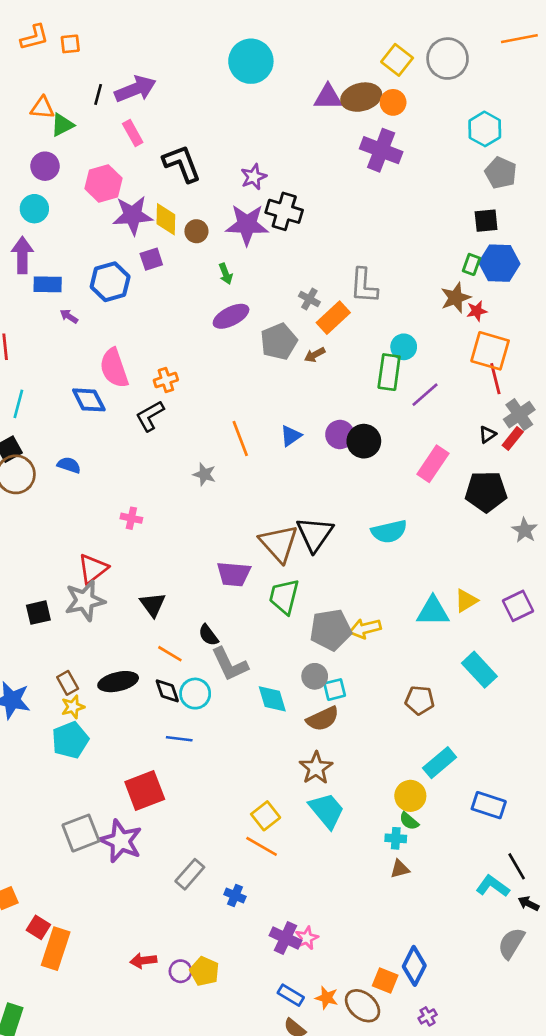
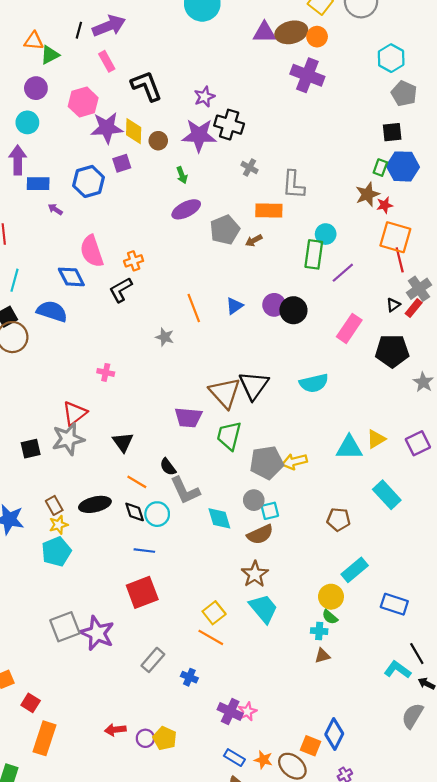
gray cross: (309, 299) -> (249, 168), moved
orange rectangle: (333, 318) -> (269, 210), turned 44
blue semicircle: (69, 465) -> (52, 311), moved, size x1.6
red square: (145, 791) -> (142, 592), moved
orange rectangle: (56, 949) -> (45, 738), moved

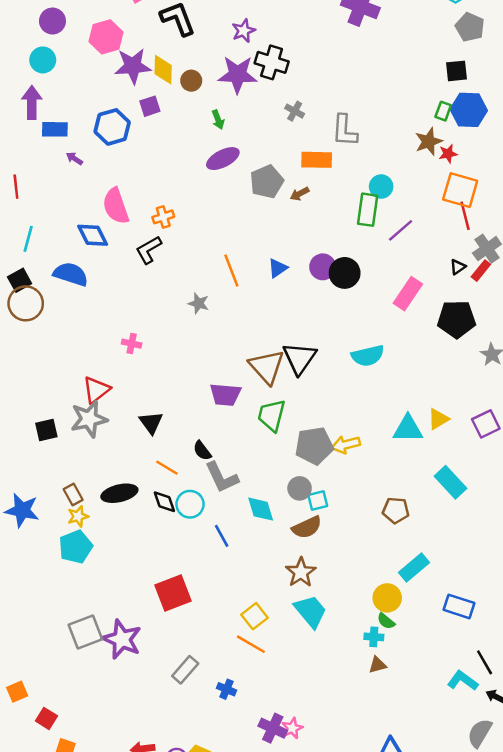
blue line: (144, 551) -> (222, 536), moved, turned 54

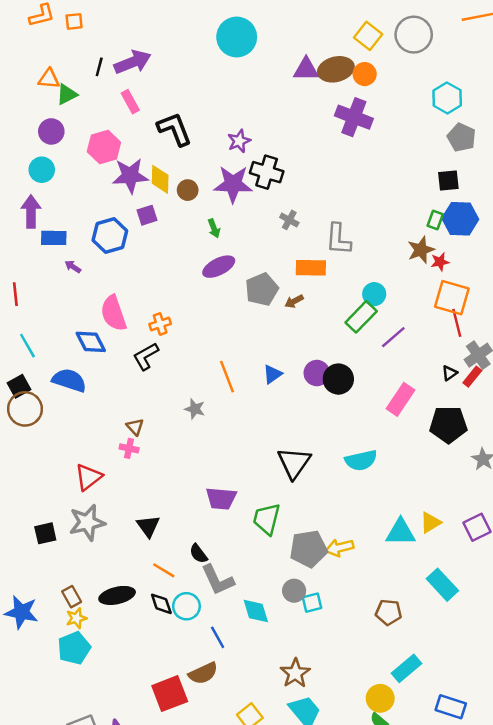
green rectangle: (368, 210) -> (361, 317), turned 36
cyan line: (28, 239) -> (27, 346), turned -45
brown triangle: (267, 367) -> (135, 427), moved, size x0.5
red triangle: (96, 390) -> (88, 477), moved
brown semicircle: (307, 527) -> (203, 673), moved

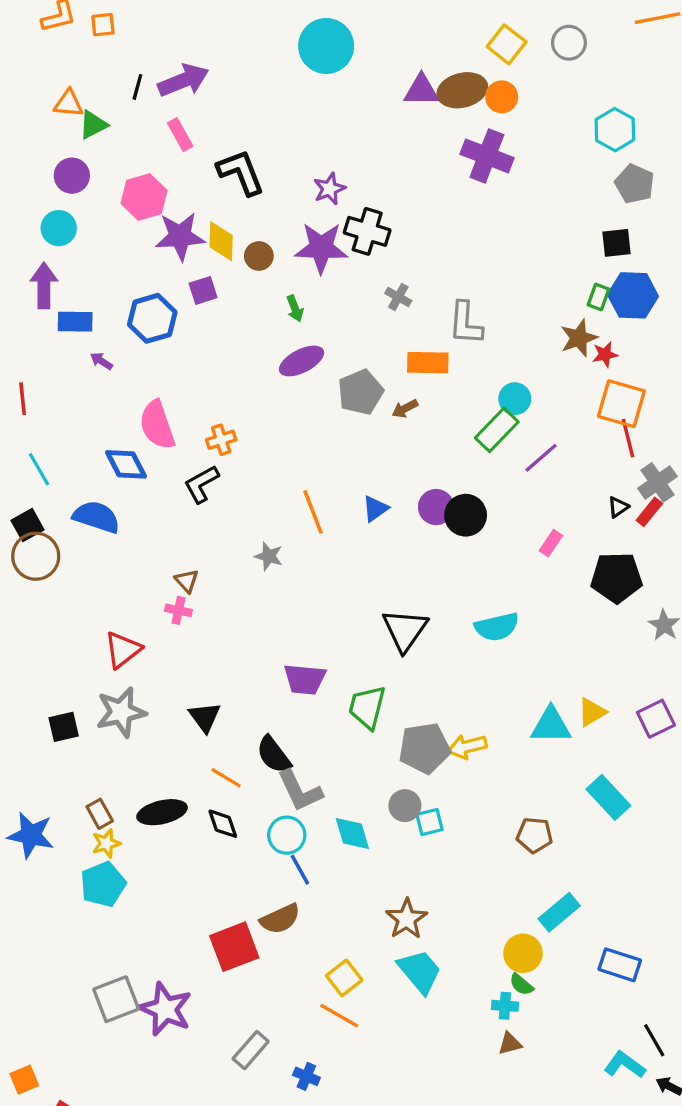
gray circle: (414, 35) -> (569, 43), size x0.7
pink rectangle: (401, 399) -> (551, 543), size x0.6
black semicircle: (198, 554) -> (274, 755), size x1.4
cyan circle: (186, 606) -> (287, 835), moved

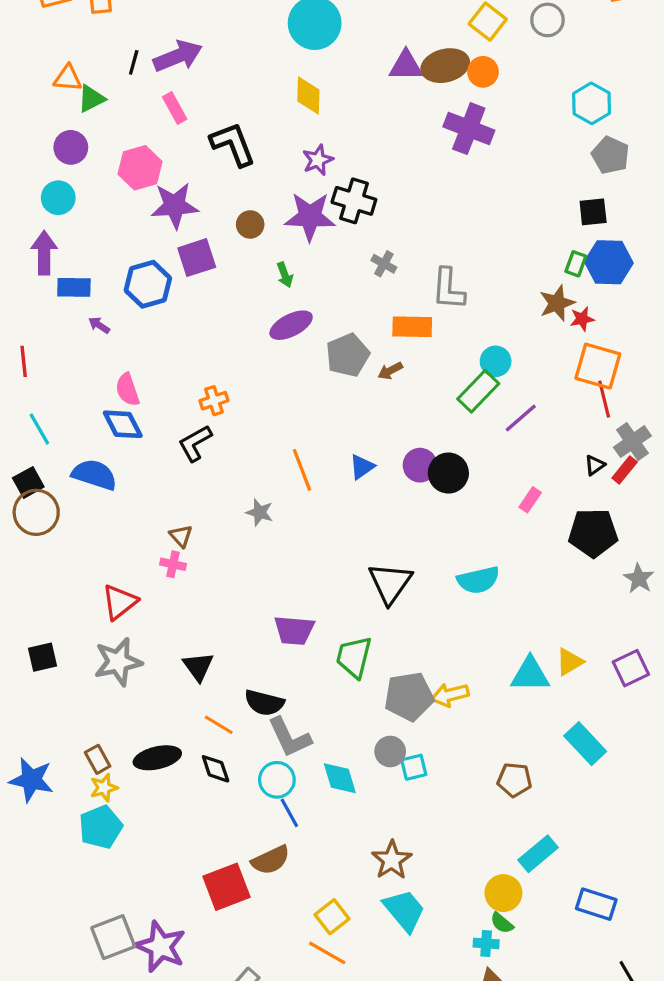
yellow diamond: (221, 241) -> (308, 95), moved
purple square: (203, 290) -> (197, 258), size x1.4
pink semicircle: (157, 425) -> (127, 390), moved, size x0.7
black square: (64, 727) -> (42, 657), moved
black semicircle: (274, 755) -> (264, 703), turned -39

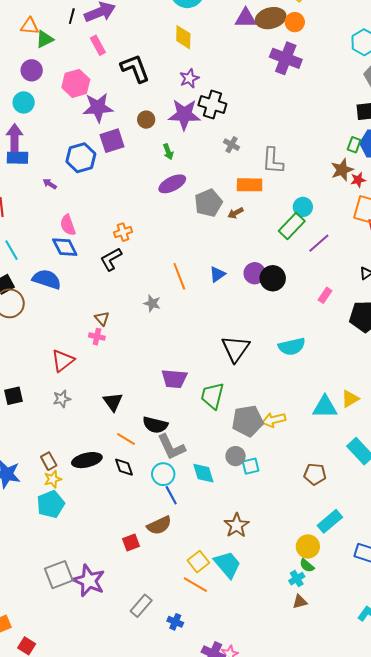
blue rectangle: (74, 287) -> (18, 158), moved
gray star: (118, 662) -> (62, 399), size x0.6
red square: (227, 887) -> (131, 542), size x0.6
cyan trapezoid: (404, 910) -> (227, 565), moved
cyan cross: (486, 943) -> (297, 579), turned -35

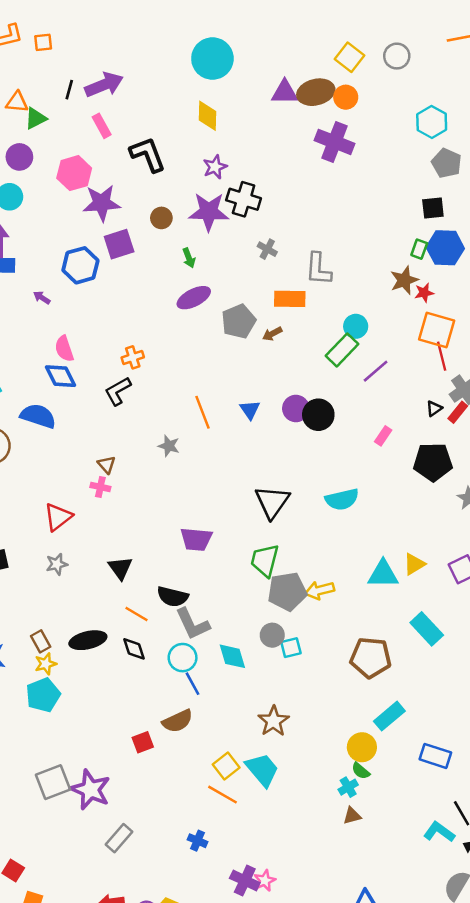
blue triangle: (217, 274) -> (250, 410), turned -30
green trapezoid: (212, 396) -> (265, 560), moved
brown pentagon: (315, 474) -> (371, 658), size x1.5
gray rectangle: (141, 606) -> (119, 838), moved

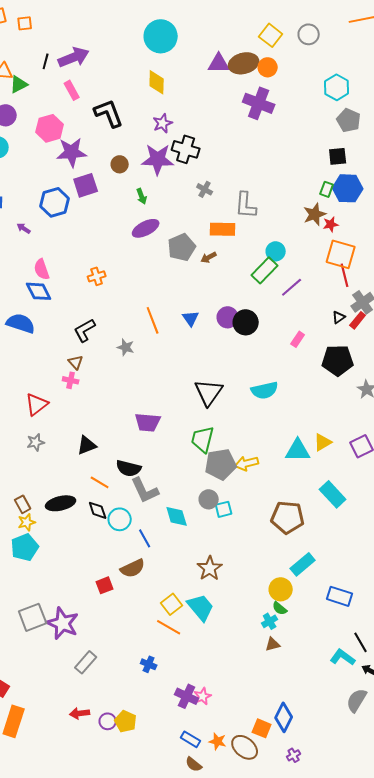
black L-shape: (118, 391) -> (85, 330), moved
black triangle: (120, 568) -> (87, 445), turned 45
cyan circle: (183, 658) -> (120, 519), moved

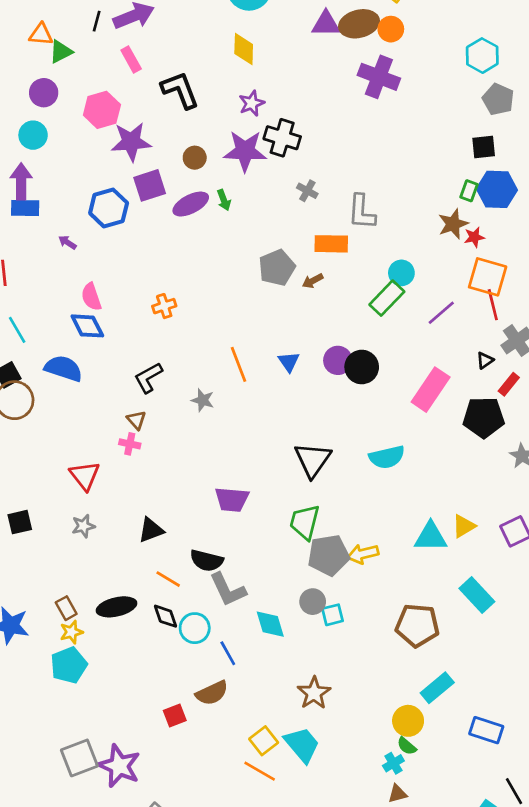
purple ellipse: (146, 228) -> (191, 204), moved
purple line: (292, 287) -> (441, 313), moved
red rectangle: (358, 320) -> (509, 384), moved
pink rectangle: (298, 339) -> (431, 390), size x2.0
red triangle: (37, 404) -> (85, 476), turned -30

